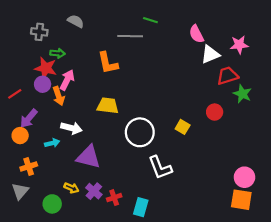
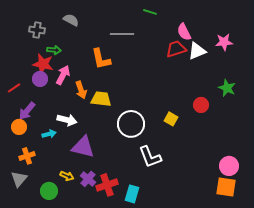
green line: (150, 20) -> (150, 12), moved
red trapezoid: (227, 76) -> (176, 49), moved
orange arrow: (59, 96) -> (81, 90), moved
red cross: (114, 198) -> (107, 185), size x1.5

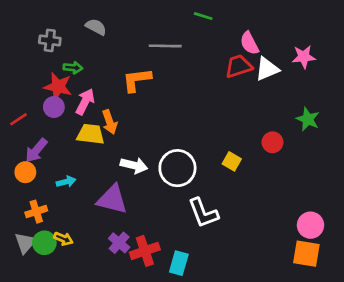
orange L-shape: (101, 59) -> (137, 80), turned 95
yellow trapezoid: (101, 99) -> (91, 134), moved
white arrow: (67, 120) -> (134, 165), moved
yellow arrow: (67, 176) -> (63, 239), moved
green circle: (49, 191) -> (44, 243), moved

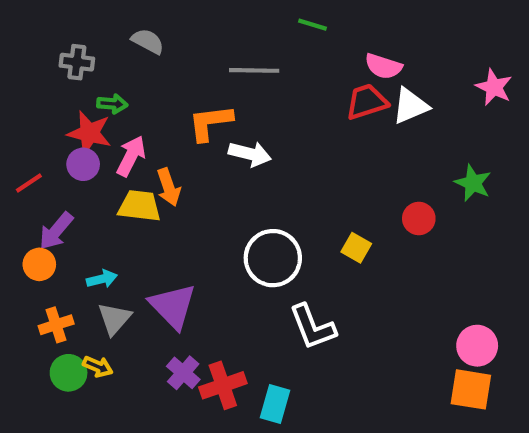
pink semicircle: (249, 43) -> (383, 66), turned -45
pink star: (304, 57) -> (494, 87), moved, turned 30
white arrow: (134, 165) -> (250, 154), moved
purple triangle: (112, 199) -> (173, 306), turned 32
gray triangle: (25, 243) -> (114, 319), moved

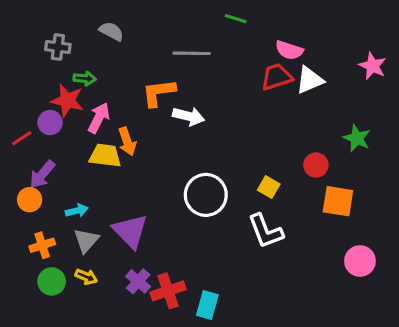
purple circle: (83, 164) -> (50, 123), moved
white L-shape: (312, 327) -> (266, 231), moved
yellow arrow: (98, 367) -> (86, 277), moved
orange square: (471, 389) -> (338, 201), moved

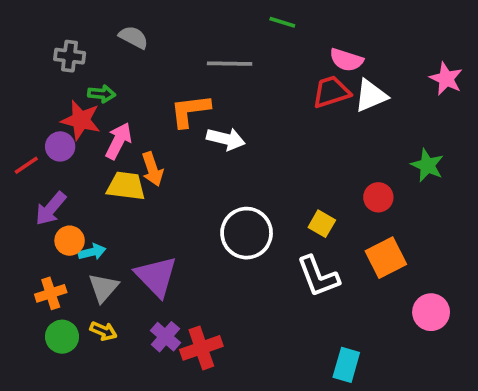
orange circle: (30, 200) -> (70, 241), moved
orange square: (338, 201) -> (386, 258), moved, turned -36
cyan rectangle: (207, 305) -> (346, 365), moved

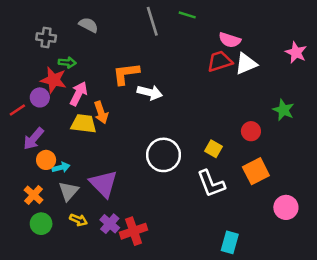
gray line: (230, 64) -> (152, 21), moved, turned 72
orange cross: (51, 293) -> (34, 195), turned -30
yellow arrow: (103, 331) -> (79, 220), moved

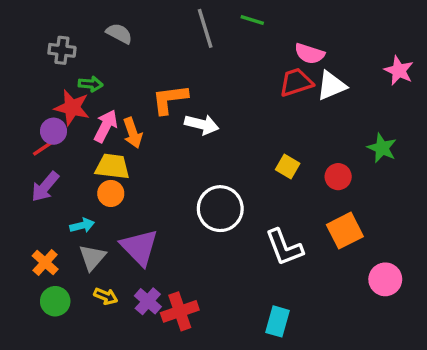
red line: (17, 110) -> (43, 148), moved
orange arrow: (101, 112) -> (133, 133), moved
yellow square: (213, 149) -> (288, 167), moved
orange circle: (46, 160) -> (111, 193), moved
cyan rectangle: (230, 242) -> (277, 321), moved

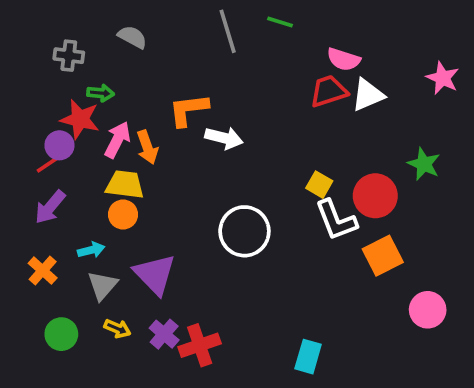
red circle: (338, 177) -> (375, 196), size x1.5
white L-shape: (284, 247) -> (336, 220), moved
orange cross: (45, 263) -> (43, 271), moved

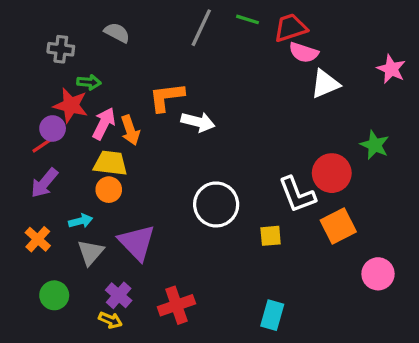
gray line: (228, 31) -> (201, 28), turned 42
red trapezoid: (329, 91) -> (290, 28), moved
yellow square: (319, 185) -> (271, 236), moved, turned -35
yellow arrow: (117, 328) -> (110, 320), moved
purple cross: (164, 334) -> (119, 295), moved

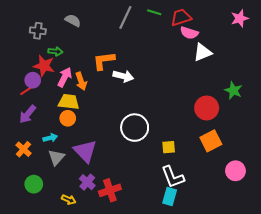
pink star: (391, 69) -> (240, 18), moved, turned 30
white L-shape: (297, 195) -> (173, 177), moved
purple cross: (119, 295) -> (87, 182), moved

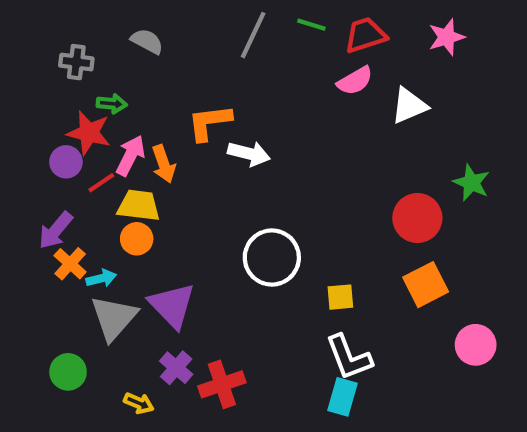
pink star: (240, 18) -> (446, 37), moved
pink semicircle: (189, 33) -> (355, 81), moved, turned -48
red line: (27, 90) -> (101, 183), moved
orange cross: (23, 149) -> (70, 264), moved
gray triangle: (56, 157) -> (114, 318), size x1.4

